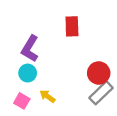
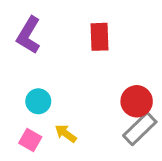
purple L-shape: (30, 49) -> (29, 35), moved

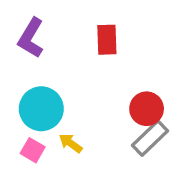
cyan circle: (38, 101) -> (41, 109), size x1.6

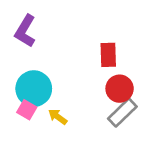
red rectangle: (107, 40) -> (108, 55), moved
pink square: (33, 150) -> (27, 110), moved

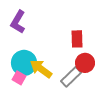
gray rectangle: (122, 113) -> (71, 77), moved
yellow arrow: (58, 117) -> (41, 69), moved, size x1.6

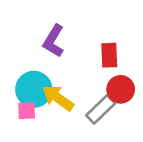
purple L-shape: (18, 22) -> (54, 41), moved
pink square: (19, 78) -> (27, 111), turned -32

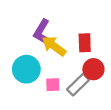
yellow arrow: (58, 98) -> (54, 46), moved
pink square: (27, 111) -> (53, 85), moved

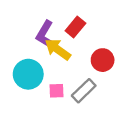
red rectangle: (85, 43) -> (75, 27), moved, turned 42
red circle: (93, 69) -> (103, 60), moved

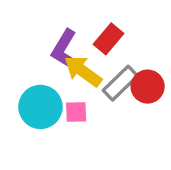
pink square: (57, 91) -> (76, 112), moved
gray rectangle: (84, 91) -> (120, 83), moved

